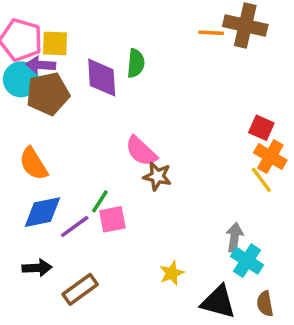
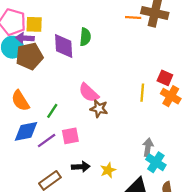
yellow line: (261, 180) -> (142, 93), moved, turned 42
green line: (100, 201) -> (52, 111), moved
black arrow: (37, 268) -> (81, 167), moved

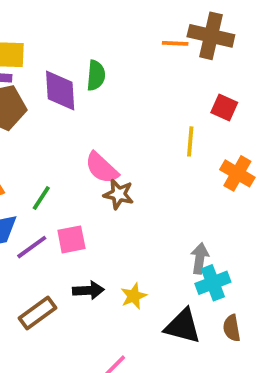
red square: (165, 78) -> (224, 107), moved
yellow line: (142, 93) -> (190, 141), moved
cyan cross: (156, 162) -> (213, 283), turned 36

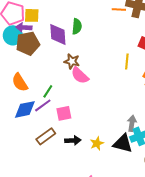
brown star: (119, 194) -> (72, 61), moved
purple line: (32, 247) -> (43, 105), moved
brown rectangle: (37, 313) -> (46, 136), moved
black triangle: (183, 326) -> (123, 143), moved

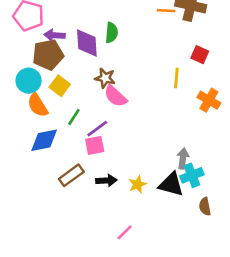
yellow square: (32, 15) -> (60, 86), moved, turned 35
purple arrow: (24, 27) -> (54, 35), moved
cyan circle: (13, 35) -> (29, 81), moved
purple line: (43, 105) -> (97, 129), moved

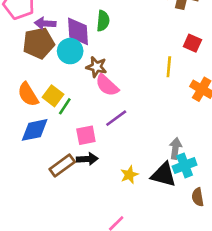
cyan circle: (29, 81) -> (70, 51), moved
yellow square: (60, 86) -> (53, 96), moved
purple line: (97, 129) -> (116, 118), moved
black arrow: (106, 180) -> (87, 159), moved

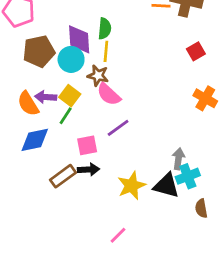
purple arrow: (45, 23) -> (46, 97), moved
red square: (192, 43) -> (196, 51), turned 36
yellow line: (169, 67) -> (106, 51), moved
yellow square: (53, 96) -> (70, 96), moved
yellow star: (129, 175) -> (131, 186), size x1.5

